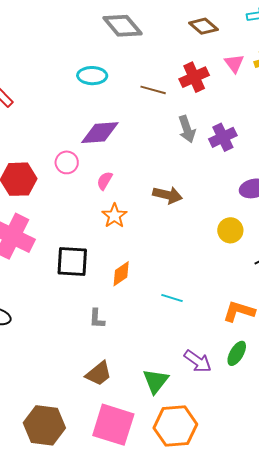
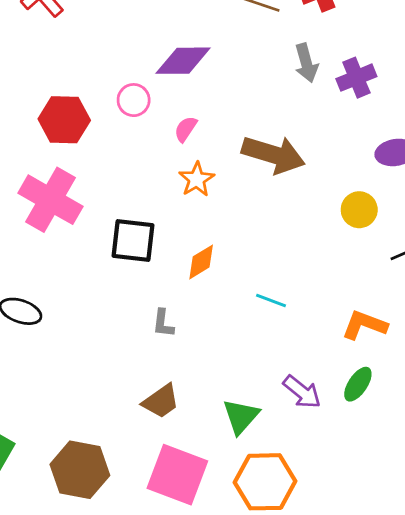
brown arrow: (168, 195) -> (273, 155), size x1.5

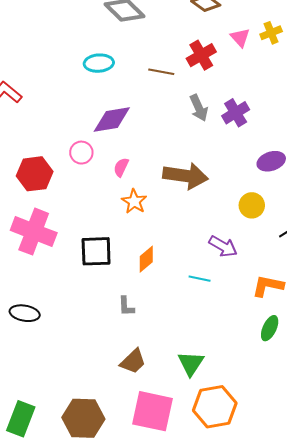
purple arrow: (302, 392) -> (223, 246), moved

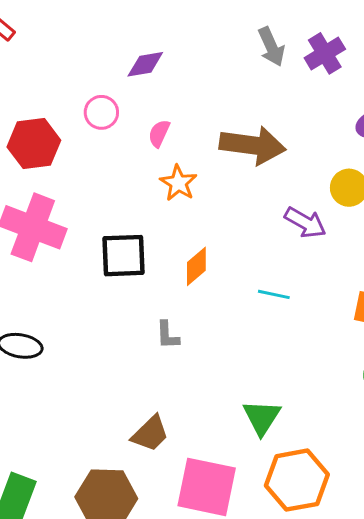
purple diamond: (112, 120) -> (145, 64), size x0.7
purple arrow: (223, 246) -> (305, 223), moved
brown trapezoid: (133, 361) -> (150, 434), moved

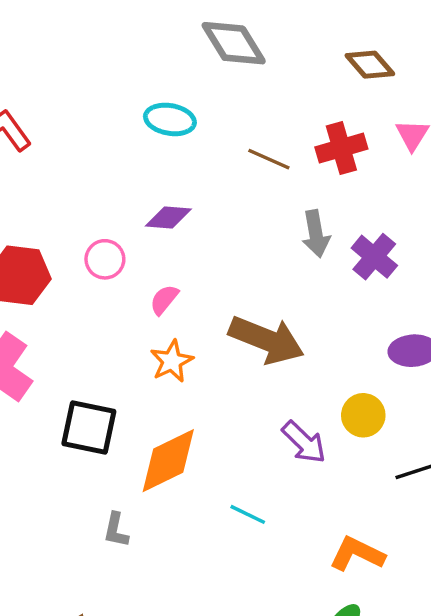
purple cross: (325, 53) -> (374, 257), turned -33
orange diamond: (196, 266) -> (168, 461), size x1.6

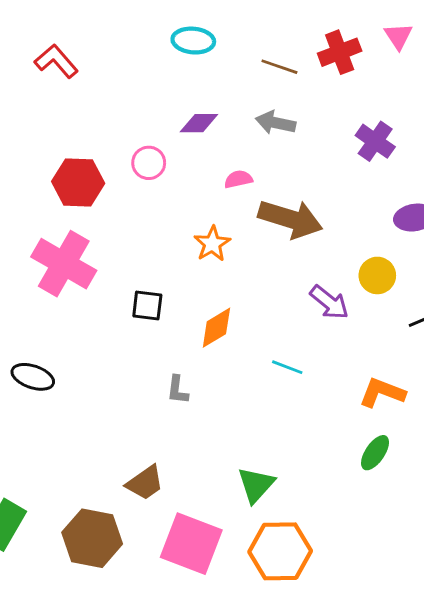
gray arrow: (316, 234) -> (276, 123), moved, turned 117
pink semicircle: (164, 300) -> (238, 179), moved, turned 44
black square: (89, 427) -> (147, 306), size x0.7
orange diamond: (168, 461) -> (216, 328), size x0.7

